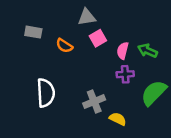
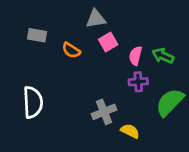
white semicircle: (46, 93) -> (33, 102), moved

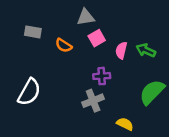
purple cross: (138, 82) -> (102, 76), moved
white semicircle: (33, 102) -> (29, 92), turned 32
yellow semicircle: (130, 131) -> (125, 124), moved

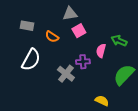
pink semicircle: (121, 50) -> (101, 51), moved
white semicircle: (29, 92) -> (31, 60), moved
gray cross: (93, 101) -> (66, 74), moved, turned -30

